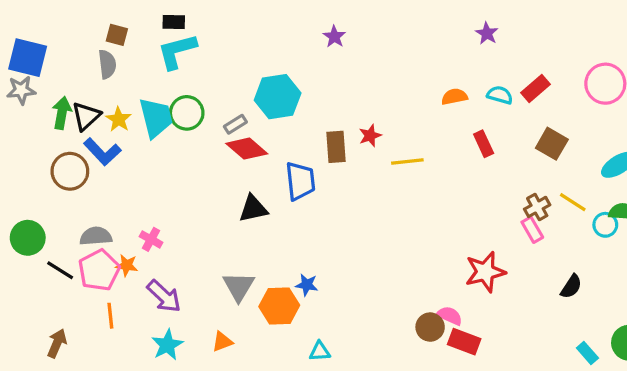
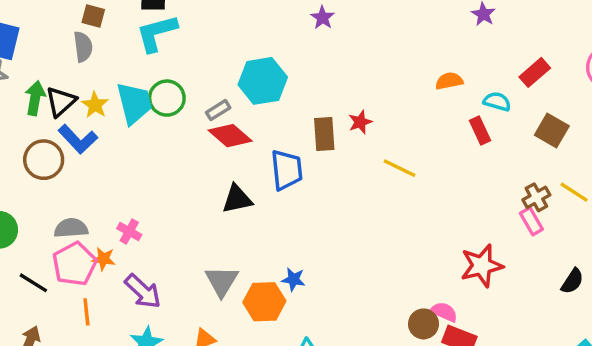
cyan semicircle: (500, 95) -> (497, 101), moved
yellow line: (407, 162) -> (400, 168), moved, turned 32
black line: (60, 270) -> (33, 283), moved

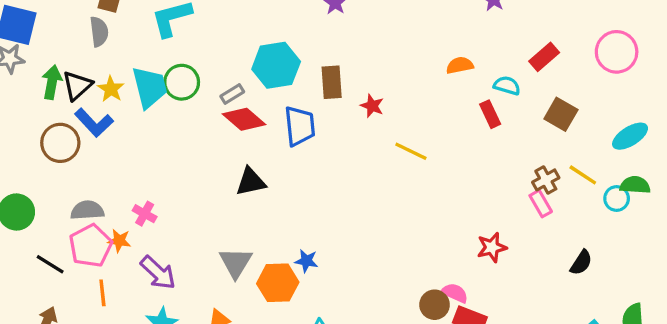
red star: (360, 122) -> (372, 106), turned -30
brown rectangle: (324, 134) -> (332, 82), moved
blue trapezoid: (287, 170) -> (300, 126), moved
red star: (482, 266) -> (492, 247), size x0.7

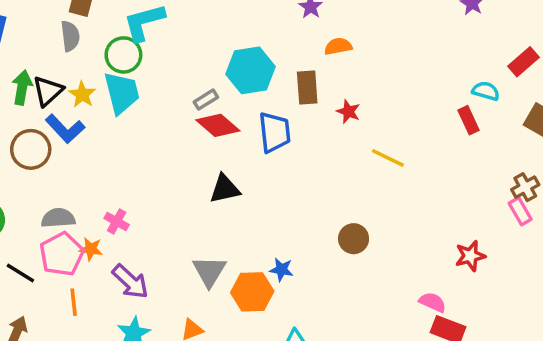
orange semicircle: (460, 65) -> (338, 46), moved
green circle: (182, 82) -> (123, 55), moved
brown circle: (435, 305) -> (354, 239), moved

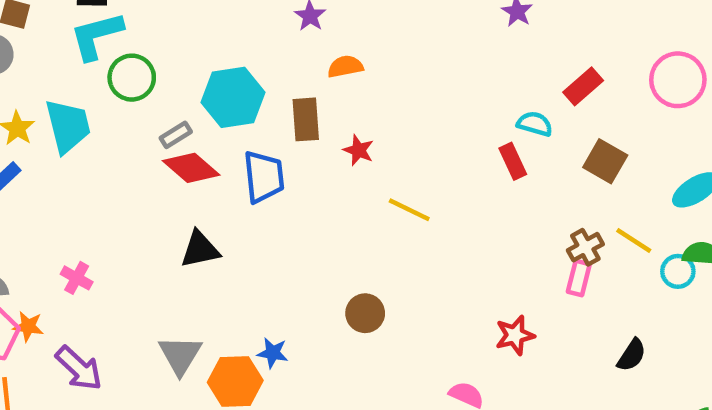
green circle: (123, 55) -> (132, 78), moved
pink rectangle: (520, 211) -> (579, 278), turned 44
pink cross: (117, 221) -> (77, 278), moved

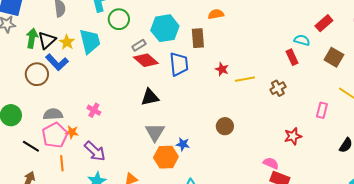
red star: (359, 150) -> (222, 69), moved
yellow line: (409, 210) -> (245, 79), turned -36
brown cross: (585, 247) -> (278, 88), moved
gray triangle: (180, 355) -> (155, 132), moved

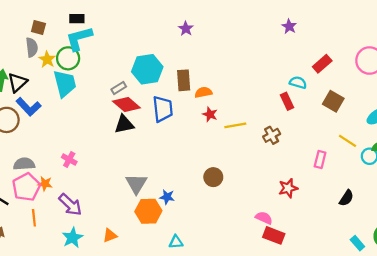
orange semicircle: (216, 14) -> (203, 92), moved
green circle: (119, 19) -> (68, 58), moved
yellow star: (67, 42) -> (47, 59), moved
black triangle: (150, 97) -> (124, 124), moved

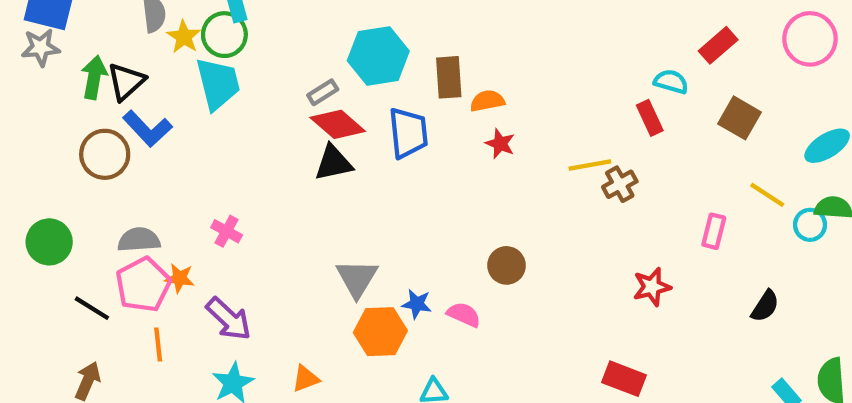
yellow line: (235, 125) -> (590, 165), moved
pink semicircle: (264, 218) -> (464, 315), moved

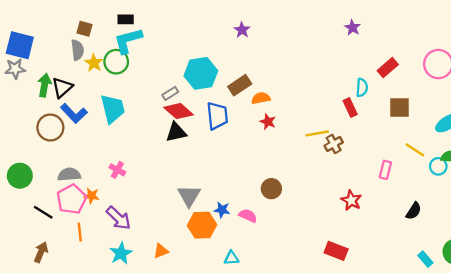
brown rectangle: (449, 77) -> (240, 85), turned 60
cyan semicircle: (671, 82) -> (362, 88), turned 78
cyan trapezoid: (218, 84) -> (113, 109), moved
brown square: (739, 118) -> (399, 108), turned -30
red star: (652, 287) -> (351, 200), turned -30

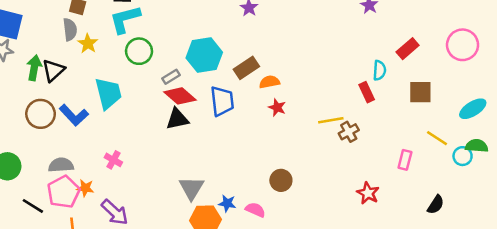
green circle: (116, 62) -> (139, 51), moved
blue L-shape: (74, 113) -> (74, 115), moved

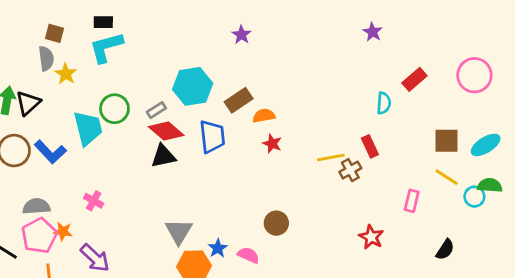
green circle: (139, 51) -> (115, 109), moved
red rectangle: (367, 92) -> (370, 146), moved
brown square: (420, 92) -> (447, 141), moved
blue star: (227, 203) -> (218, 248), turned 30

